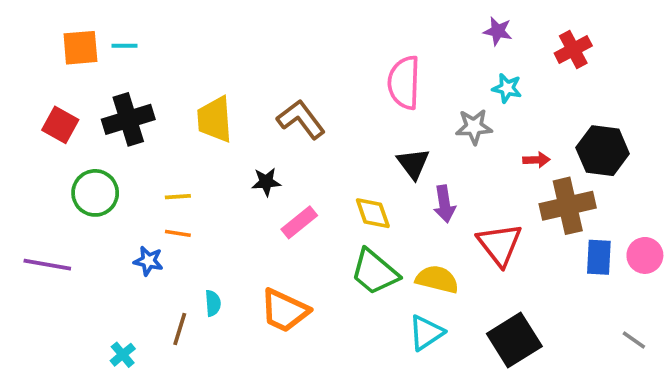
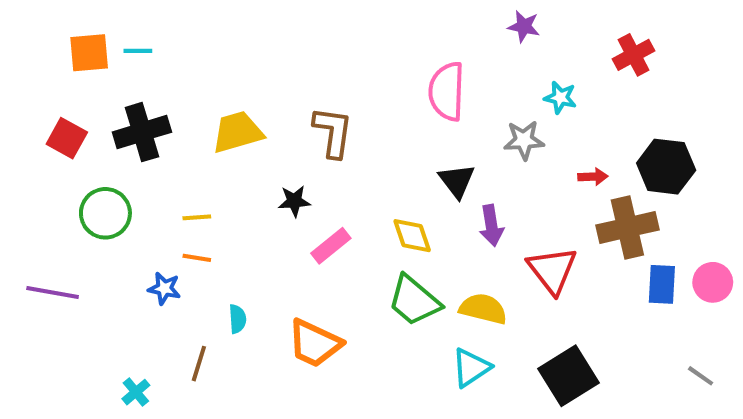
purple star: (498, 31) -> (524, 26), moved
yellow trapezoid: (215, 119) -> (237, 132), turned 78
brown L-shape: (301, 119) -> (333, 132), turned 45
cyan semicircle: (213, 303) -> (237, 319), moved

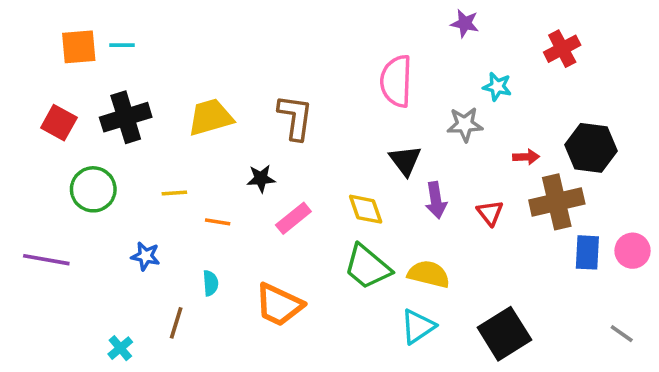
orange line: (197, 258) -> (218, 222), moved
red triangle: (552, 270) -> (490, 213), moved, size x0.6

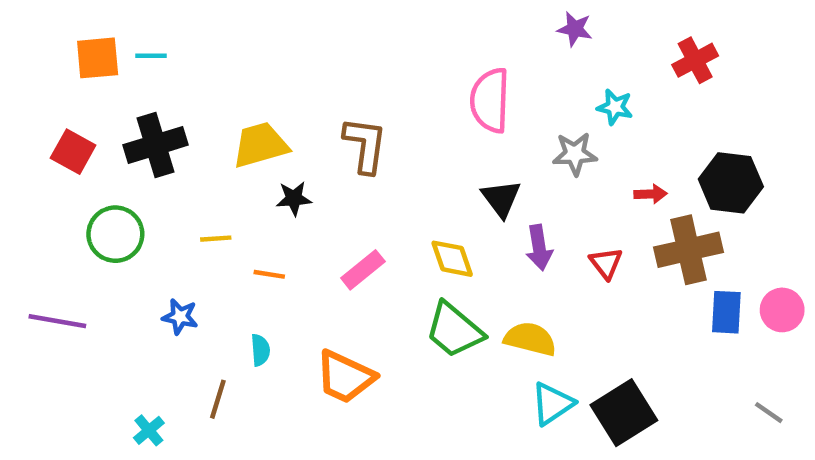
black star: (261, 179) -> (294, 198), moved
cyan triangle: (418, 326) -> (552, 404), moved

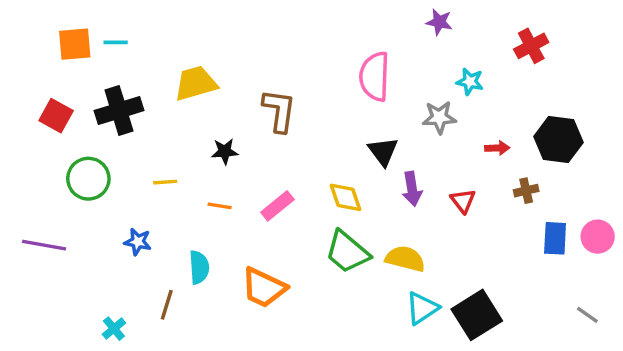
yellow trapezoid: (260, 145) -> (196, 83), moved
brown cross: (688, 250) -> (526, 191), size x0.5
orange line: (269, 274) -> (220, 206), moved
cyan semicircle: (260, 350) -> (199, 267), size x1.4

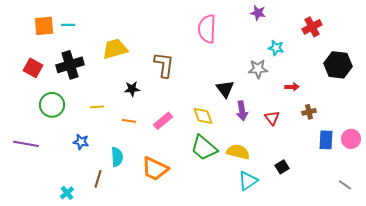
pink semicircle: (375, 76) -> (207, 29), moved
black hexagon: (558, 139) -> (338, 65), moved
black square: (477, 315) -> (282, 167), moved, size x0.5

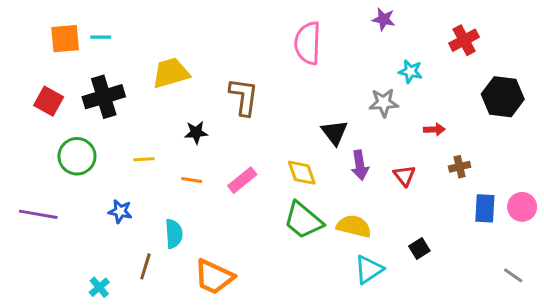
orange trapezoid: (155, 169) -> (214, 277), moved

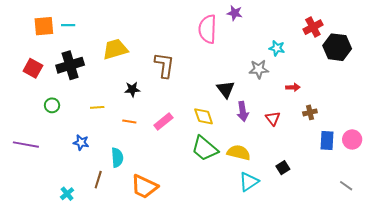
purple star: (384, 19) -> (235, 13), moved
black hexagon: (503, 97) -> (337, 47), moved
green circle: (77, 156) -> (52, 105), size x0.6

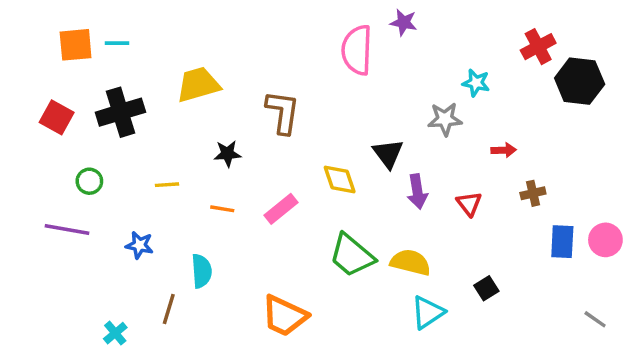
yellow diamond: (204, 116) -> (340, 179), moved
purple line: (26, 145) -> (67, 230), moved
orange trapezoid: (144, 187) -> (284, 316), moved

